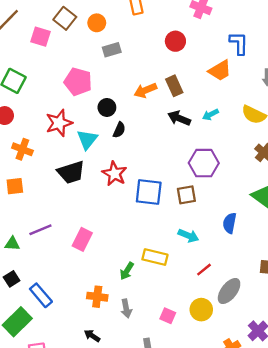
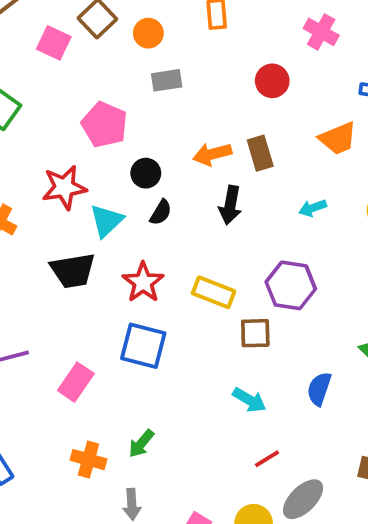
black arrow: (179, 118) -> (230, 205), moved, turned -110
blue square: (149, 192) -> (143, 346), moved
yellow rectangle: (155, 257) -> (214, 292), moved
orange cross: (97, 297) -> (88, 460), moved

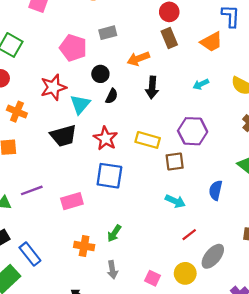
gray rectangle: (167, 80) -> (108, 33), moved
brown rectangle: (260, 153) -> (169, 38), moved
pink rectangle: (76, 382) -> (72, 201), turned 45

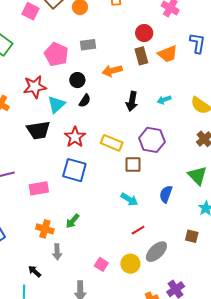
orange trapezoid: (211, 42) -> (168, 54), moved
black arrow: (152, 88) -> (132, 101), moved
gray arrow: (112, 270) -> (57, 252), moved

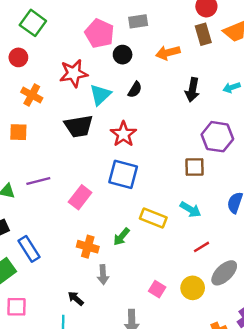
black circle: (77, 80) -> (123, 55), moved
yellow rectangle: (112, 143) -> (153, 218), moved
pink rectangle: (39, 188) -> (80, 197), turned -42

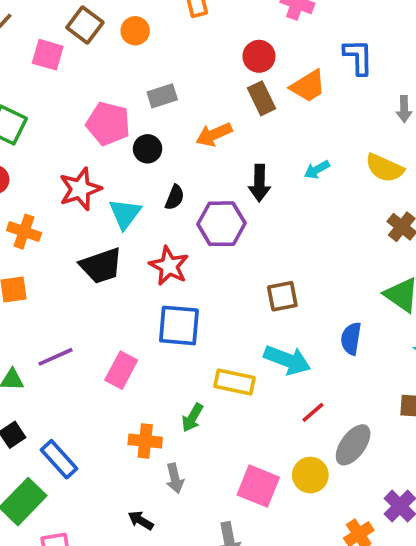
purple hexagon: (217, 137) -> (221, 224), moved
cyan arrow: (190, 209) -> (287, 360), size x1.4
pink square: (157, 289) -> (258, 486), size x1.6

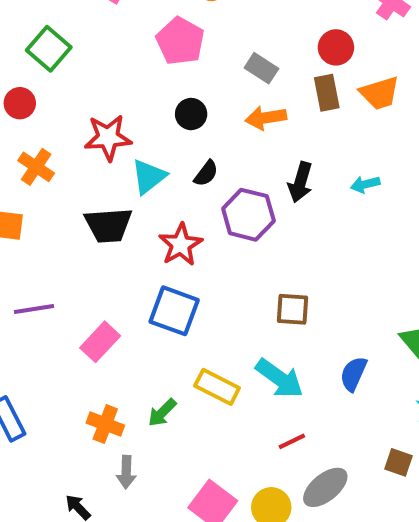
gray rectangle: (162, 96) -> (261, 68), moved, turned 36
pink pentagon: (108, 124) -> (180, 41), moved

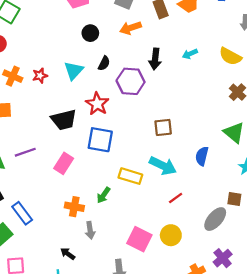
red star: (108, 138) -> (40, 76), moved, size x0.6
black trapezoid: (108, 225) -> (64, 120), moved
gray ellipse: (325, 487) -> (215, 219), moved

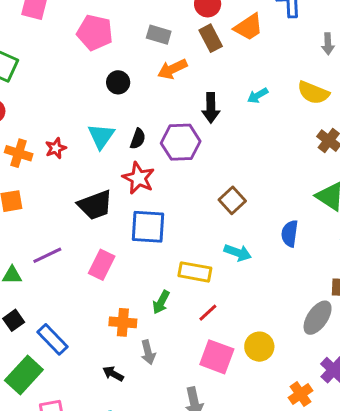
black semicircle: (104, 63) -> (138, 139), moved
brown square: (163, 127) -> (232, 200), turned -30
cyan arrow: (163, 166) -> (238, 253), size x0.7
red line: (176, 198) -> (208, 313), moved
black arrow: (68, 254) -> (113, 374), moved

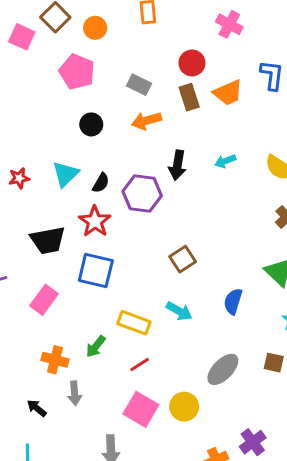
gray ellipse: (318, 318) -> (223, 369), moved

